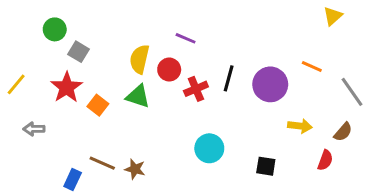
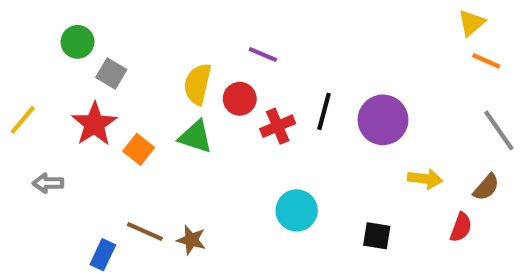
orange line: (312, 67) -> (486, 61), moved

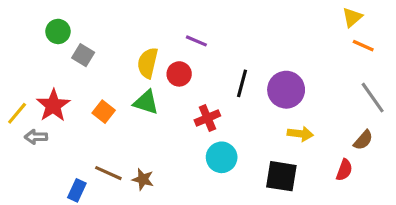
yellow line: (23, 120) -> (17, 113), moved
red star: (94, 124) -> (53, 105), moved
red cross: (278, 126) -> (207, 118), moved
yellow arrow: (425, 179) -> (300, 134), moved
black square: (377, 236) -> (281, 176), size x1.5

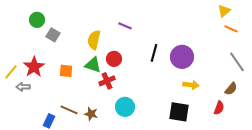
red circle: (179, 74) -> (114, 59), moved
orange square: (104, 112) -> (66, 71), turned -32
red cross: (207, 118) -> (107, 81), moved
cyan circle: (222, 157) -> (125, 107), moved

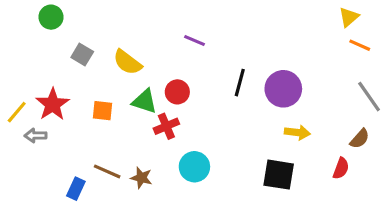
green circle: (37, 20) -> (51, 17), moved
yellow semicircle: (94, 40) -> (127, 62), moved, turned -66

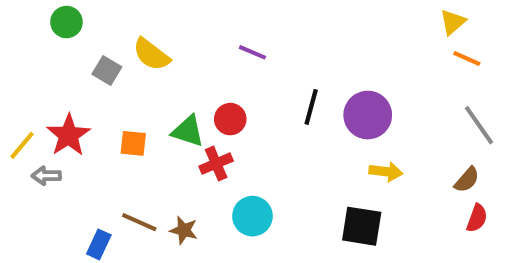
yellow semicircle: (127, 62) -> (151, 54), moved
red semicircle: (341, 168) -> (477, 218), moved

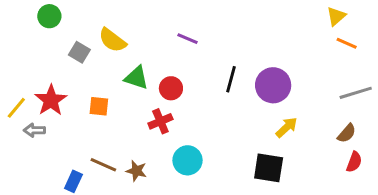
gray line: (479, 125) -> (356, 93), turned -72
green triangle: (188, 131) -> (136, 78), moved
yellow arrow: (386, 172) -> (287, 127), turned -50

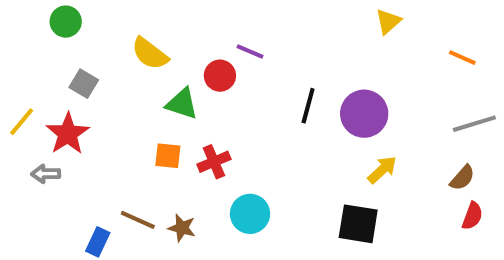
yellow triangle: (336, 16) -> (388, 22), moved
gray square: (79, 52) -> (84, 84), moved
red circle: (171, 88) -> (220, 76), moved
orange square: (99, 106) -> (168, 156), moved
yellow line: (16, 108) -> (22, 122), moved

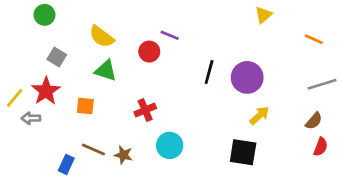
green triangle: (182, 104) -> (106, 71), moved
yellow line: (22, 122) -> (15, 98), moved
orange square: (168, 156) -> (85, 106), moved

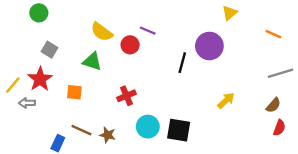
yellow semicircle: (102, 37) -> (102, 32), moved
purple circle: (247, 77) -> (209, 46), moved
black square: (243, 152) -> (179, 130), moved

